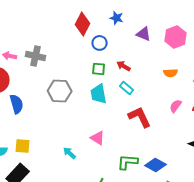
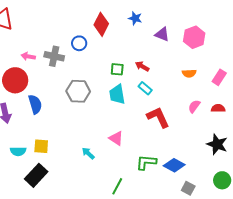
blue circle: (100, 43) -> (79, 43), moved

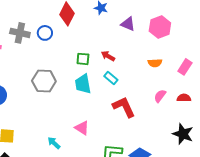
gray cross: (54, 56) -> (20, 33), moved

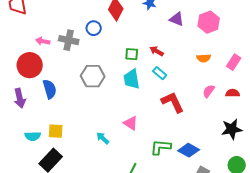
gray cross: (20, 33) -> (69, 40), moved
black star: (183, 134) -> (232, 129), turned -30

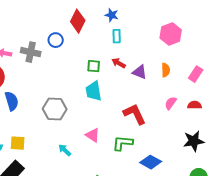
purple triangle: (177, 19) -> (140, 72), moved
orange semicircle: (204, 58) -> (166, 70), turned -88
cyan rectangle: (160, 73) -> (117, 36), moved, turned 48
gray hexagon: (93, 76) -> (55, 109), moved
green L-shape: (161, 147) -> (123, 143), moved

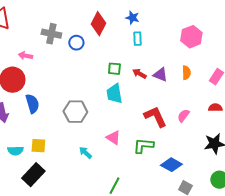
gray cross: (31, 52) -> (51, 34), moved
red arrow: (119, 63) -> (139, 74), moved
pink semicircle: (171, 103) -> (183, 116), moved

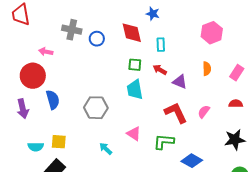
red diamond: (98, 24) -> (132, 33), moved, turned -40
cyan rectangle: (137, 39) -> (161, 45), moved
purple triangle: (160, 75) -> (180, 82), moved

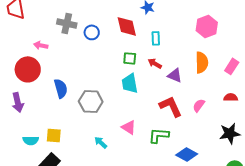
orange semicircle: (207, 69) -> (202, 62), size x1.5
blue semicircle: (53, 100) -> (61, 88), moved

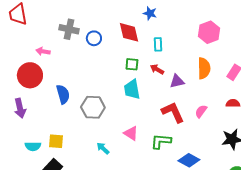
purple triangle: (175, 75) -> (177, 81), turned -35

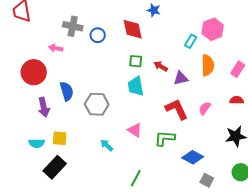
cyan rectangle: (158, 44) -> (191, 41), moved, turned 32
pink arrow: (43, 51) -> (56, 48), moved
purple arrow: (20, 108) -> (44, 107), moved

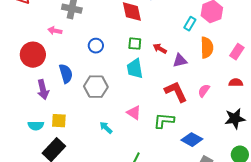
blue circle: (98, 35) -> (96, 46), moved

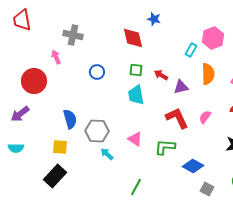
pink arrow: (55, 31) -> (56, 57), turned 56
blue semicircle: (66, 74) -> (70, 119), moved
gray hexagon: (96, 87) -> (97, 131), moved
purple arrow: (43, 90) -> (20, 114), moved, turned 66
cyan semicircle: (36, 126) -> (16, 148), moved

